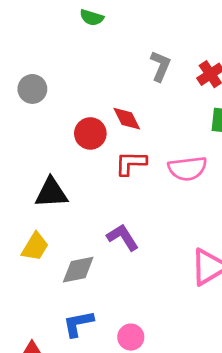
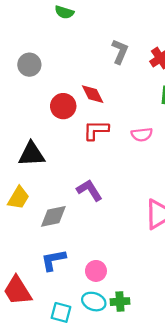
gray circle: (32, 89) -> (29, 65), moved
pink semicircle: (187, 169) -> (142, 135), size x0.7

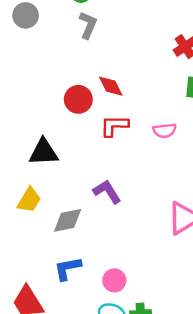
gray L-shape: (120, 52) -> (88, 25), moved
gray circle: (29, 65) -> (26, 15), moved

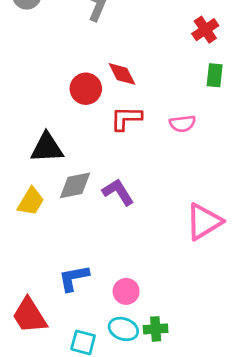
gray diamond: (68, 220) -> (75, 185), moved

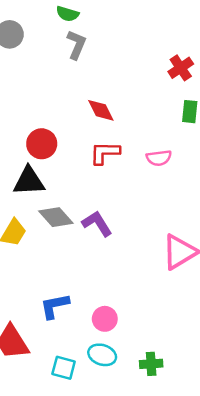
red circle: (86, 89) -> (42, 144), moved
gray diamond: (75, 185) -> (56, 217), turned 60
green cross: (156, 329) -> (151, 364), moved

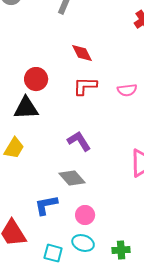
gray diamond: (56, 217) -> (72, 178), moved

